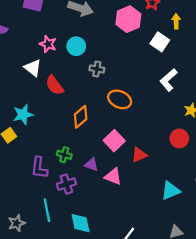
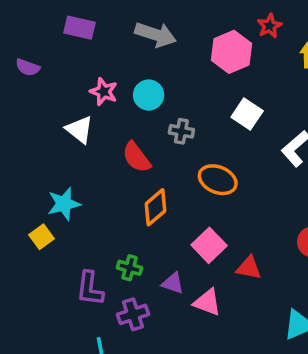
white square: (160, 42) -> (247, 114), moved
red semicircle: (55, 85) -> (136, 157), moved
red triangle: (139, 155) -> (249, 268), turned 35

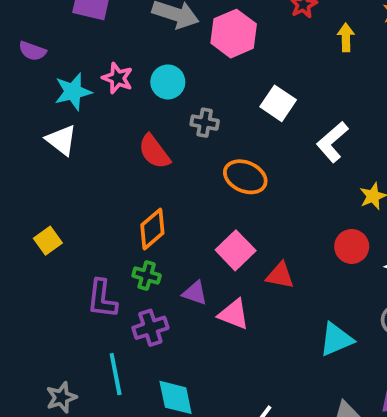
pink hexagon: (231, 52) -> (234, 34), moved
white triangle: (79, 130) -> (61, 140), moved
cyan star: (64, 204) -> (73, 92), moved
orange diamond: (155, 207) -> (152, 229), moved

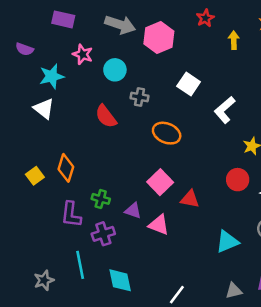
pink star: (118, 78) -> (83, 54), moved
orange diamond: (152, 229) -> (66, 168), moved, turned -32

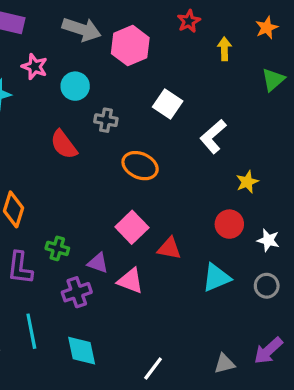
purple cross: (103, 234) -> (77, 292), moved
cyan triangle: (227, 242) -> (216, 278), moved

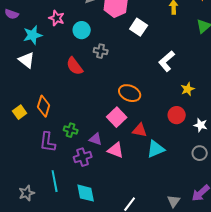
white square: (168, 104) -> (139, 27), moved
orange ellipse: (140, 166) -> (130, 93), moved
cyan triangle: (216, 278) -> (156, 149), moved
gray triangle: (224, 364) -> (174, 201), turned -40

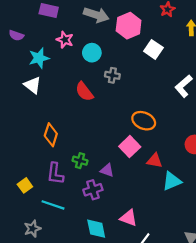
yellow square: (20, 112) -> (25, 185), moved
pink triangle: (116, 150) -> (129, 218), moved
cyan line: (55, 181) -> (53, 205), moved, turned -60

